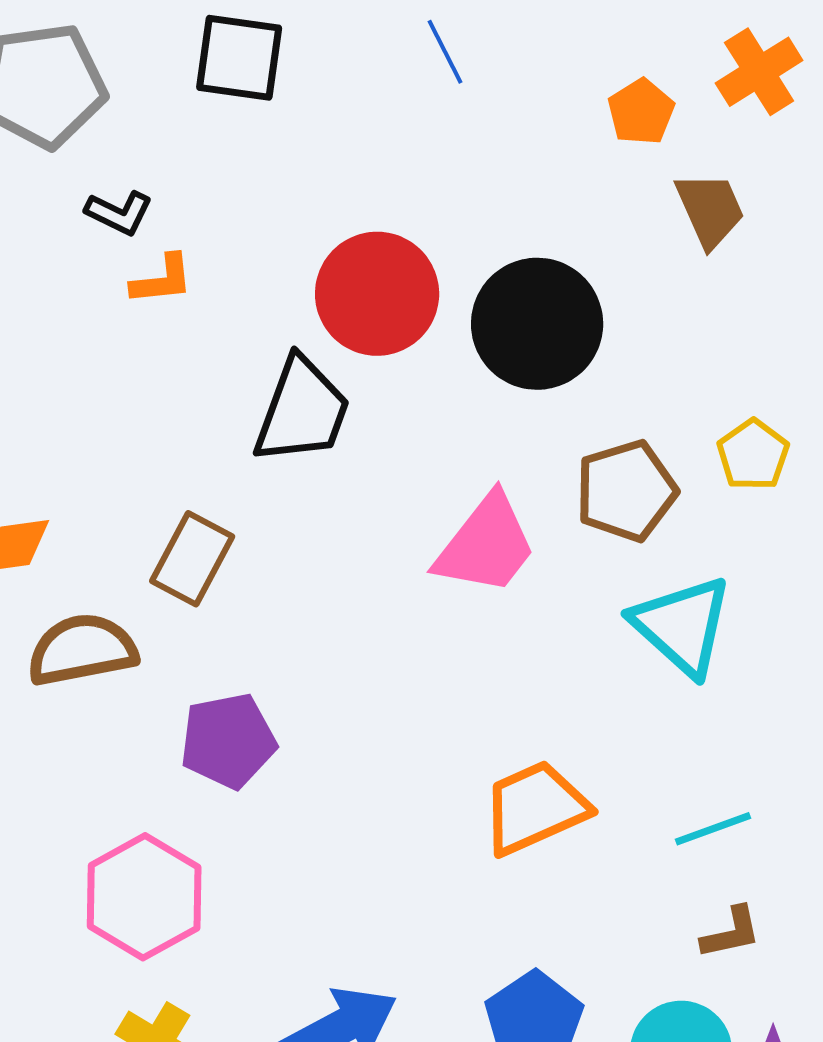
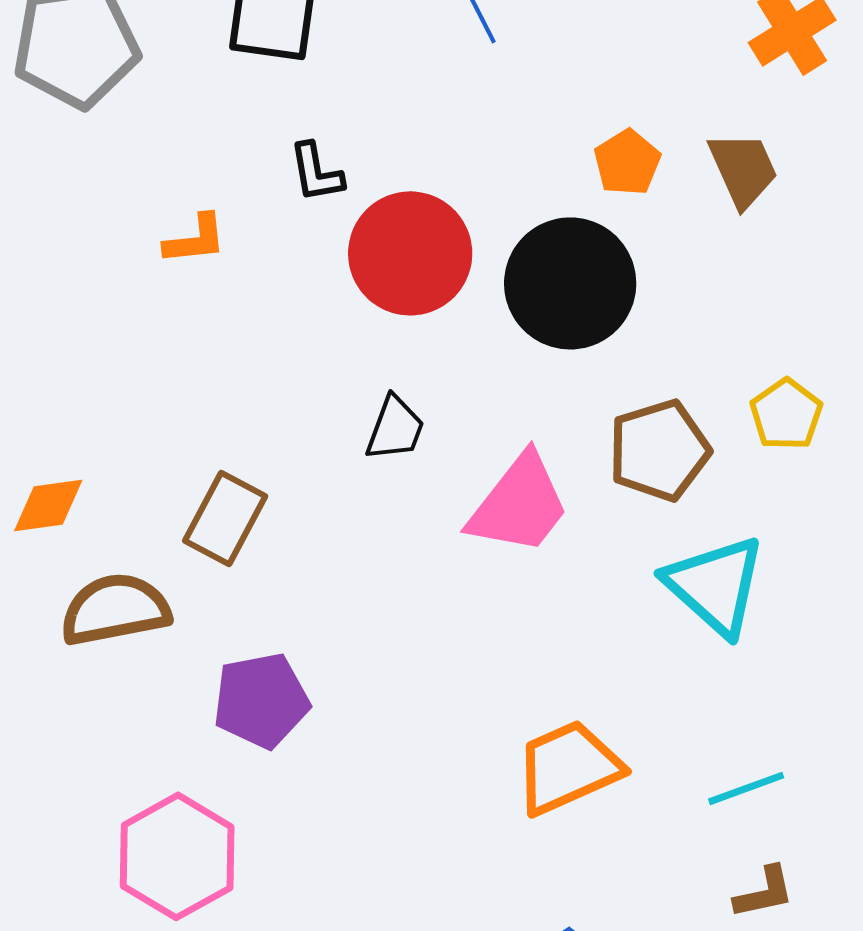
orange pentagon: (641, 112) -> (627, 162), moved
black L-shape: (119, 213) -> (316, 172), moved, turned 54
black trapezoid: (302, 411) -> (395, 428), moved, size x0.6

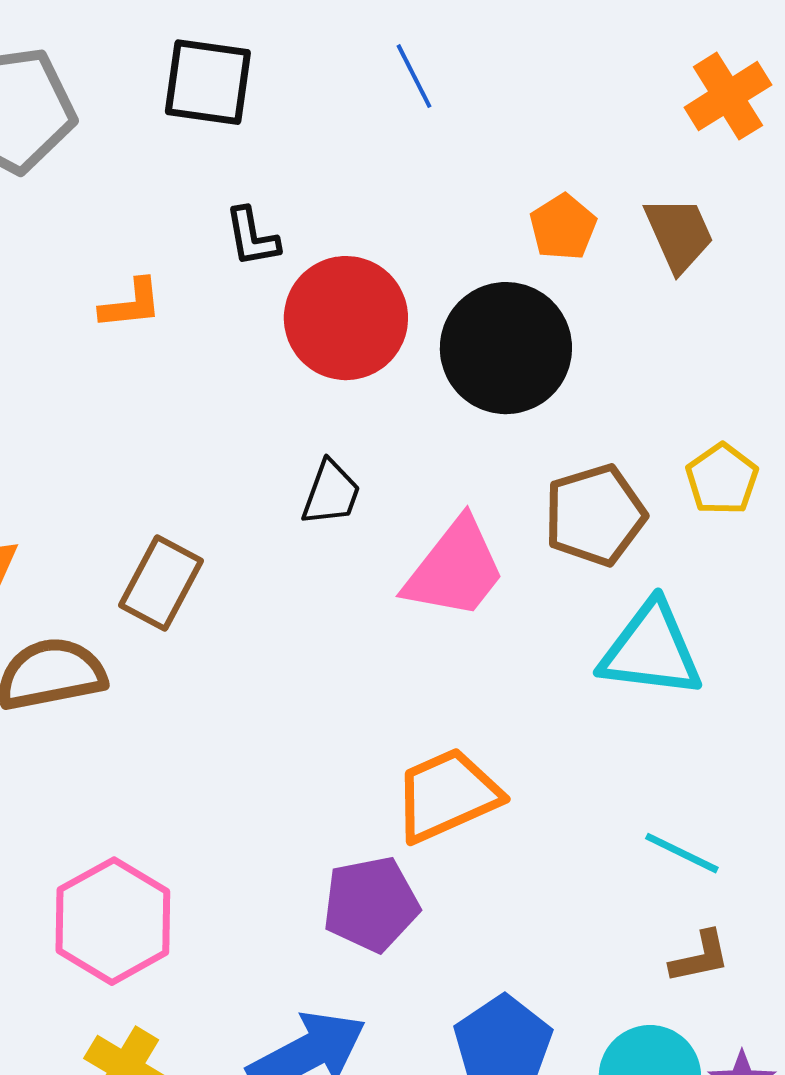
cyan triangle: (715, 585) -> (651, 650), turned -35
purple pentagon: (261, 700) -> (371, 904), moved
orange trapezoid: (568, 767) -> (447, 795), moved
cyan line: (746, 788) -> (682, 853), turned 46

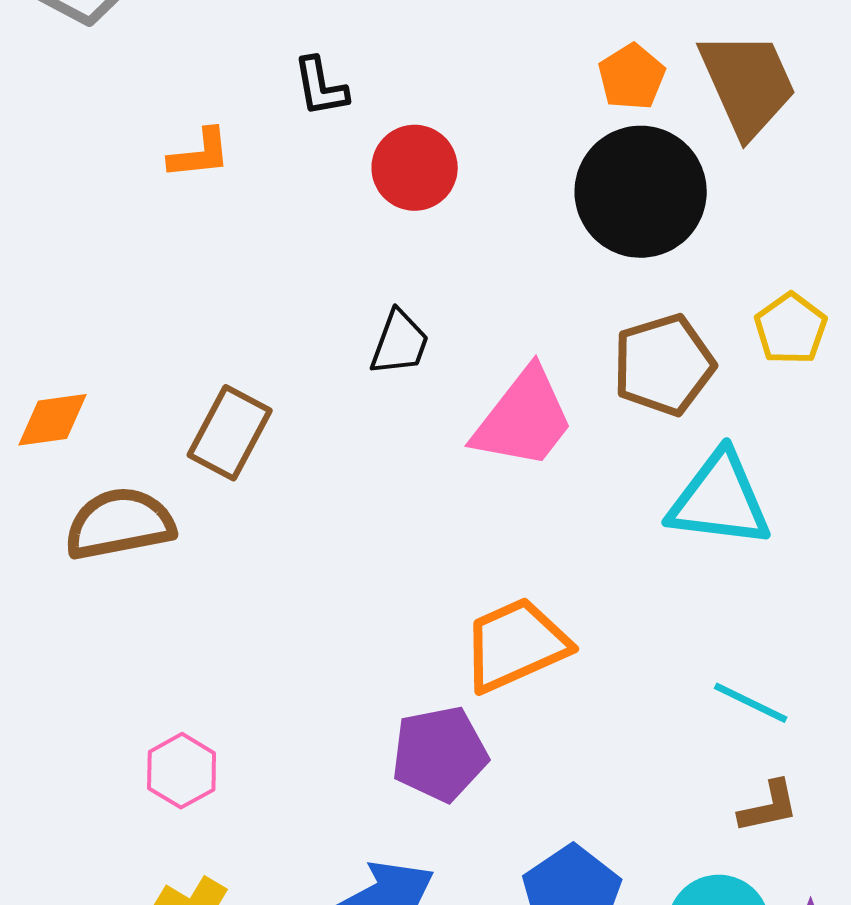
brown trapezoid: (679, 234) -> (748, 84), size x1.4
red circle: (346, 318) -> (415, 168), size x0.7
black circle: (506, 348) -> (641, 192), moved
pink hexagon: (113, 921) -> (182, 771), size x0.6

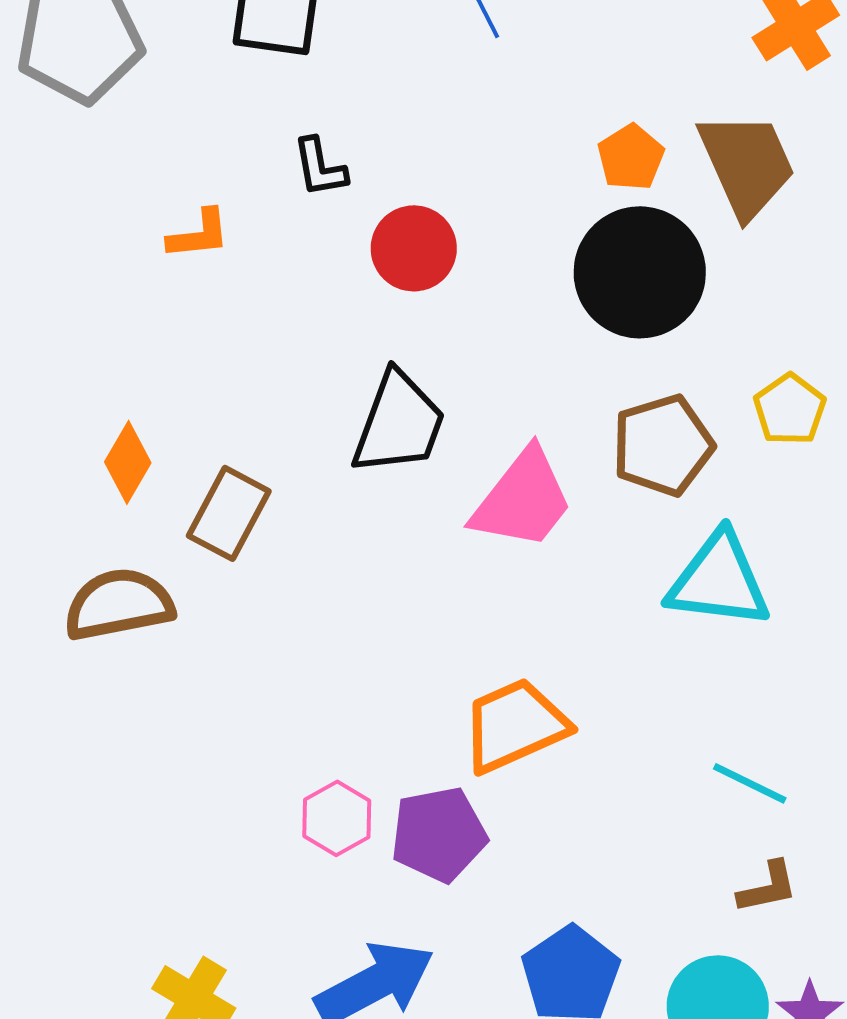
black trapezoid: (400, 343) -> (399, 423), size x1.6
orange diamond: (53, 420) -> (128, 462), moved, turned -52
pink hexagon: (182, 771) -> (337, 818), moved

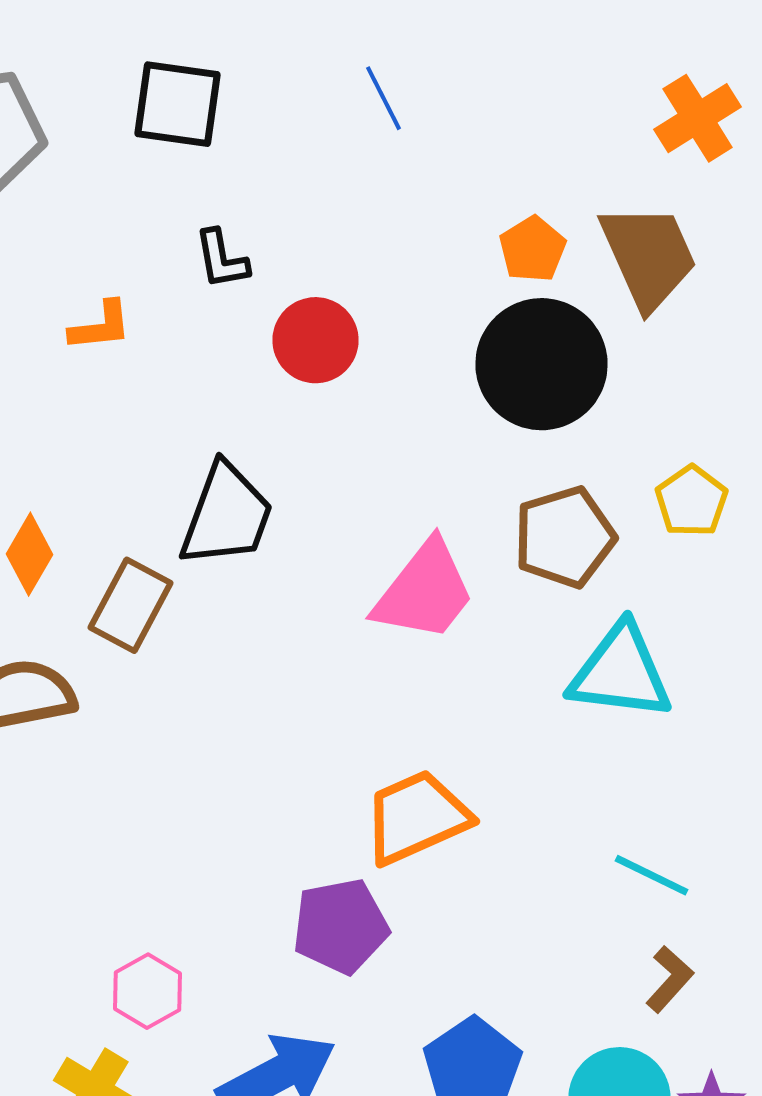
black trapezoid: (399, 423) -> (226, 515), moved
pink hexagon: (337, 818) -> (148, 991), moved
brown L-shape: (768, 887) -> (670, 979), turned -36

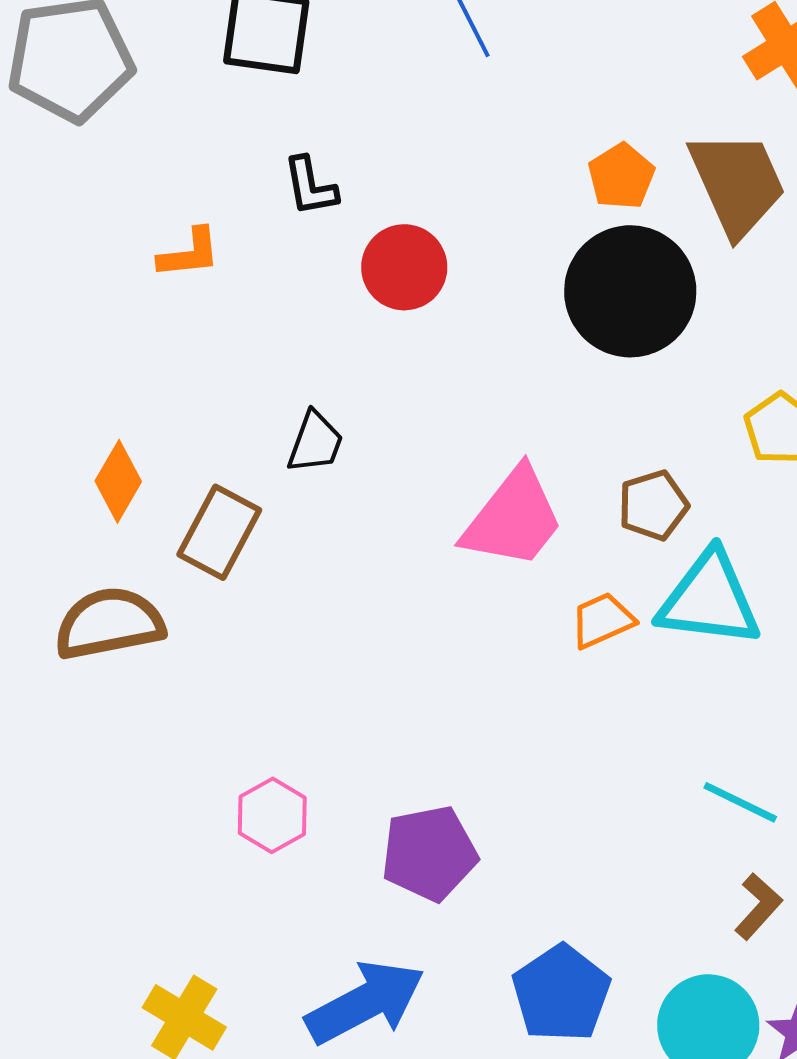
black trapezoid: (226, 515) -> (315, 442), size x0.6
brown pentagon: (564, 537) -> (653, 505), moved, size x0.7
orange trapezoid: (416, 817) -> (602, 620), moved, size x0.6
pink hexagon: (148, 991) -> (272, 815), moved

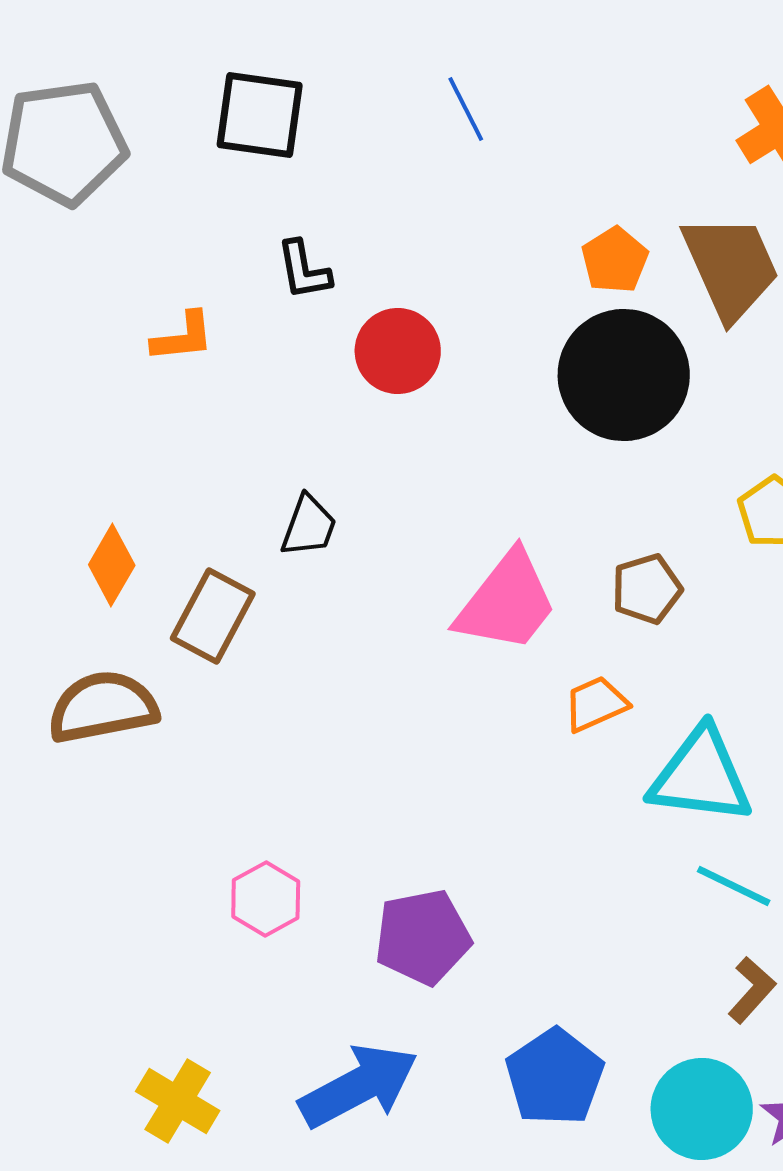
cyan triangle: (709, 599) -> (701, 776), moved

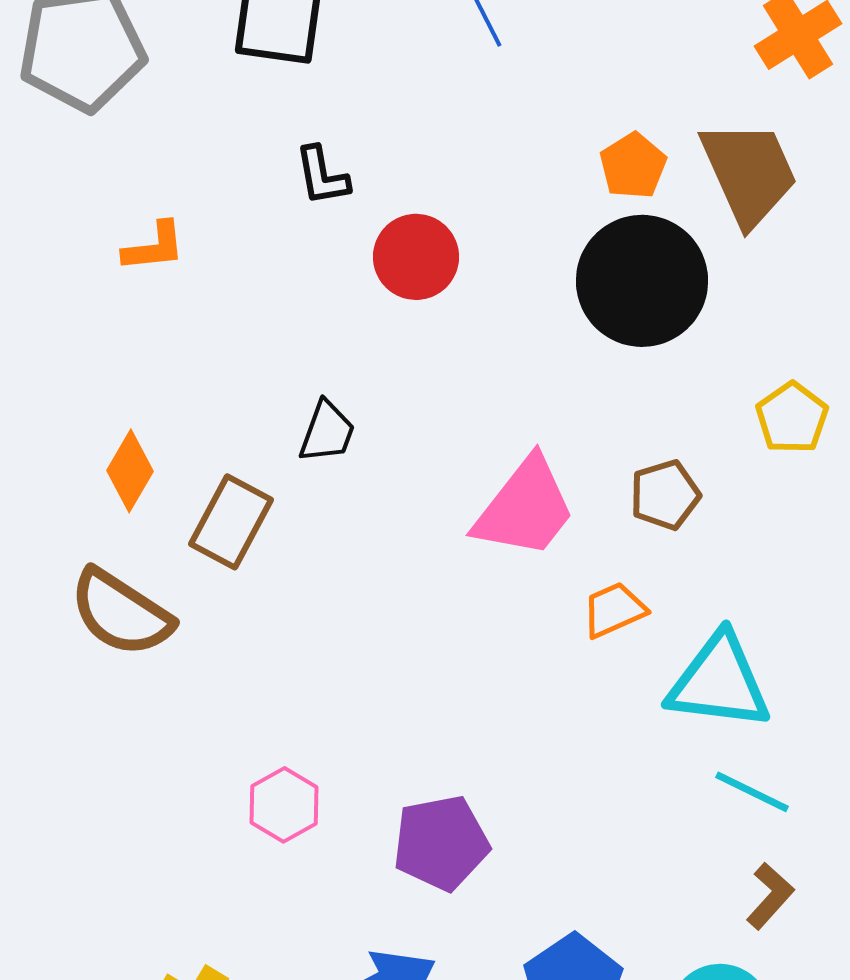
orange L-shape: (183, 337) -> (154, 247), moved
brown semicircle: (103, 707) -> (121, 613), turned -136

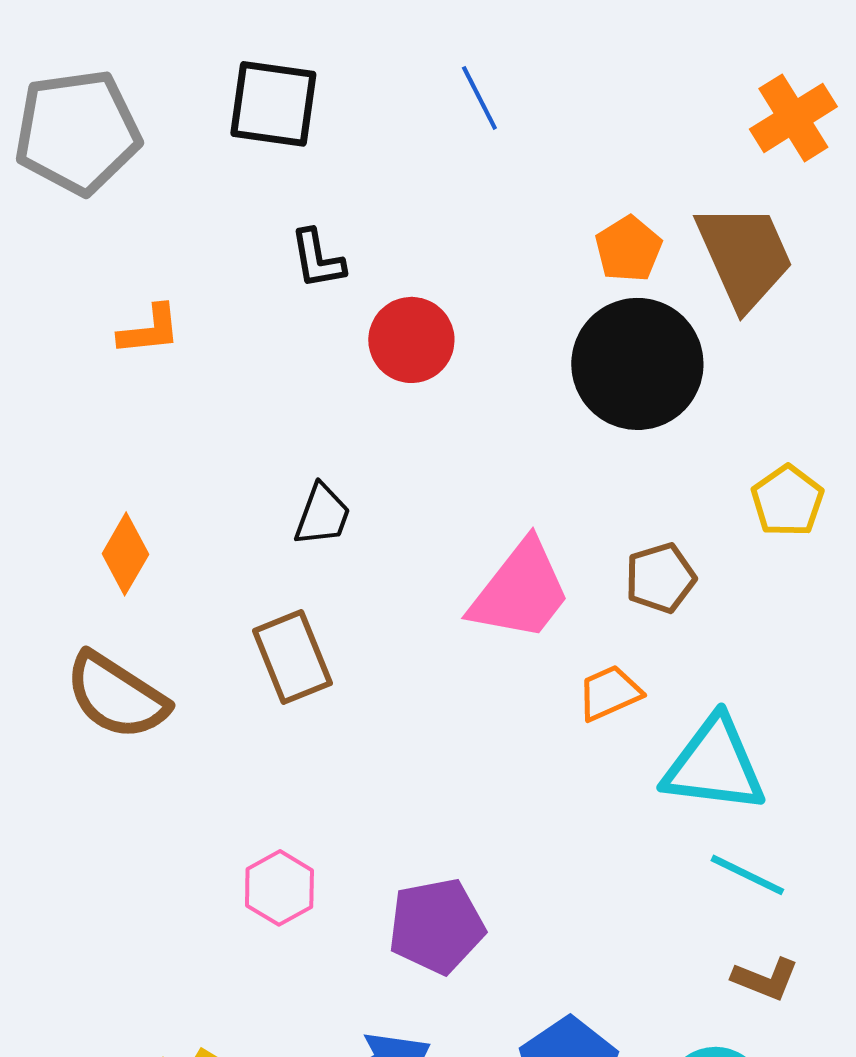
brown rectangle: (231, 522) -> (292, 657), moved, turned -50
brown L-shape: (770, 896) -> (765, 979), turned 70

